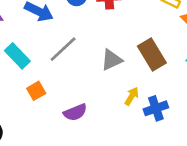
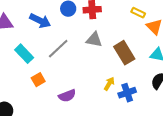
gray triangle: (112, 60) -> (94, 40), moved, turned 36

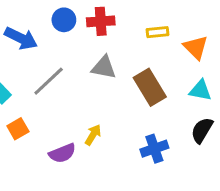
yellow rectangle: (138, 13) -> (157, 32), moved, turned -32
yellow arrow: (109, 84) -> (93, 135), moved

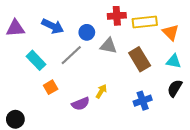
blue circle: (64, 20) -> (87, 32), moved
red cross: (101, 21) -> (117, 16), moved
yellow rectangle: (157, 32) -> (145, 22), size x1.6

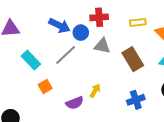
red cross: (117, 16) -> (99, 17), moved
yellow rectangle: (145, 22) -> (138, 22), size x0.7
blue arrow: (53, 26) -> (59, 25), moved

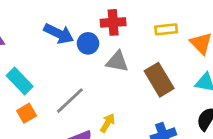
gray line: (66, 55) -> (70, 101), moved
orange square: (45, 87) -> (27, 113), moved

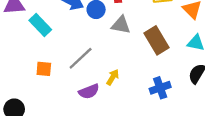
cyan rectangle: (20, 81) -> (40, 25), moved
orange square: (27, 113) -> (44, 69), turned 35

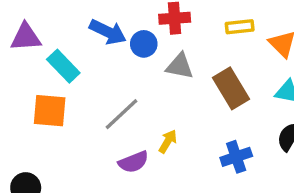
orange square: (44, 69) -> (50, 111), moved, size x1.5

